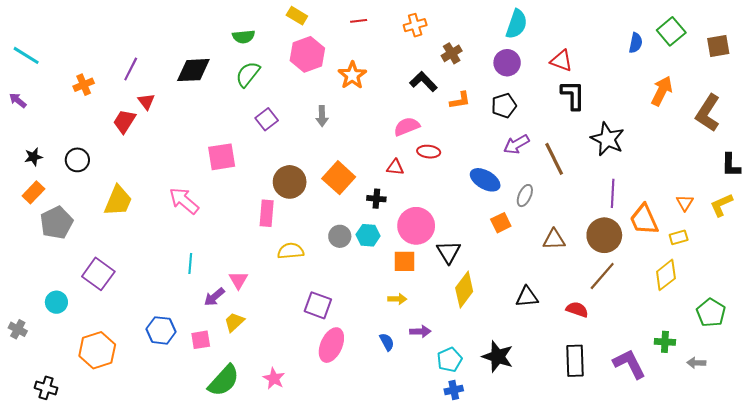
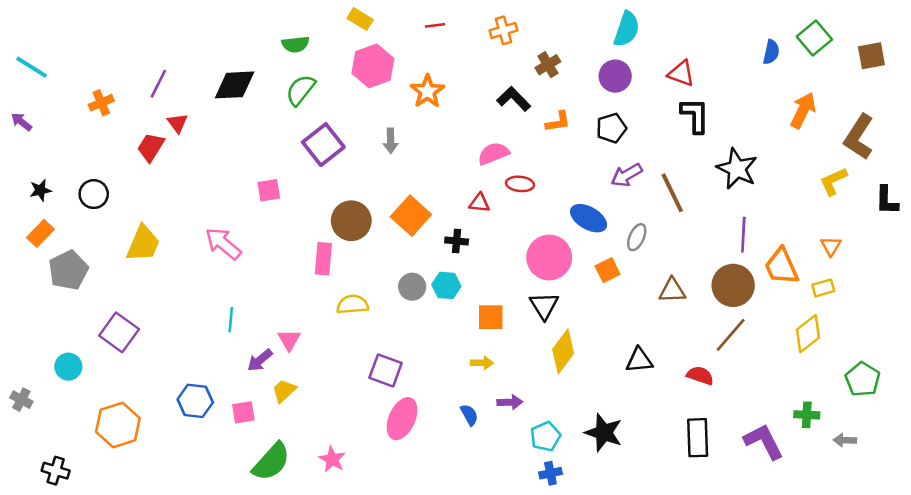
purple square: (267, 119) -> (323, 145), size x1.5
pink square: (222, 157) -> (269, 190), size x0.7
yellow L-shape: (721, 205) -> (833, 181), moved
pink circle: (416, 226) -> (549, 257), moved

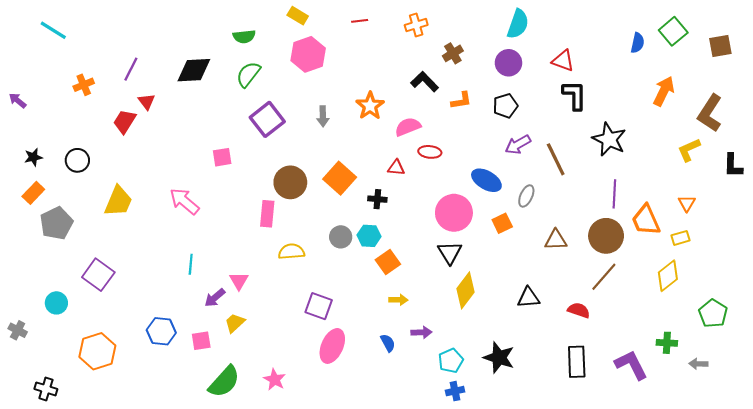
cyan line: (32, 67) -> (53, 30), moved
orange star: (427, 91) -> (370, 106), moved
orange square: (491, 317) -> (388, 262), moved, turned -35

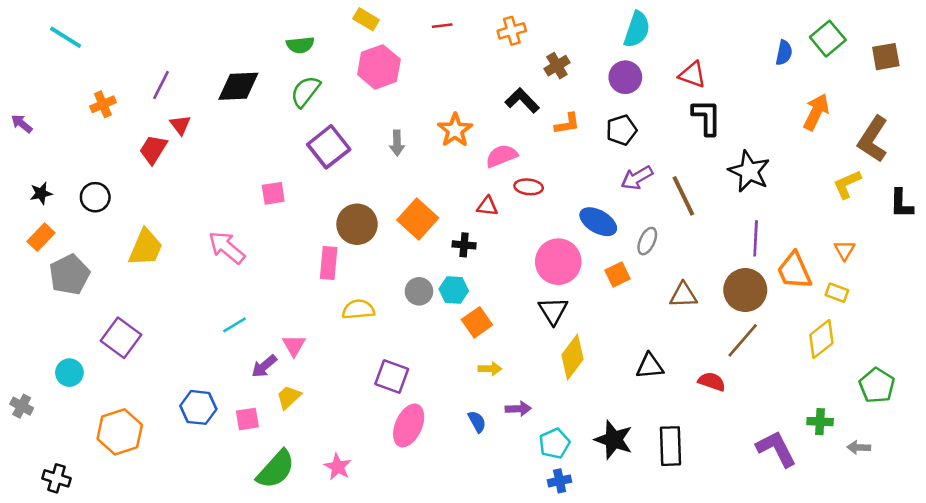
yellow rectangle: (681, 238) -> (837, 293), turned 36
cyan line: (191, 264) -> (234, 325), turned 54
black rectangle: (577, 362) -> (670, 446), moved

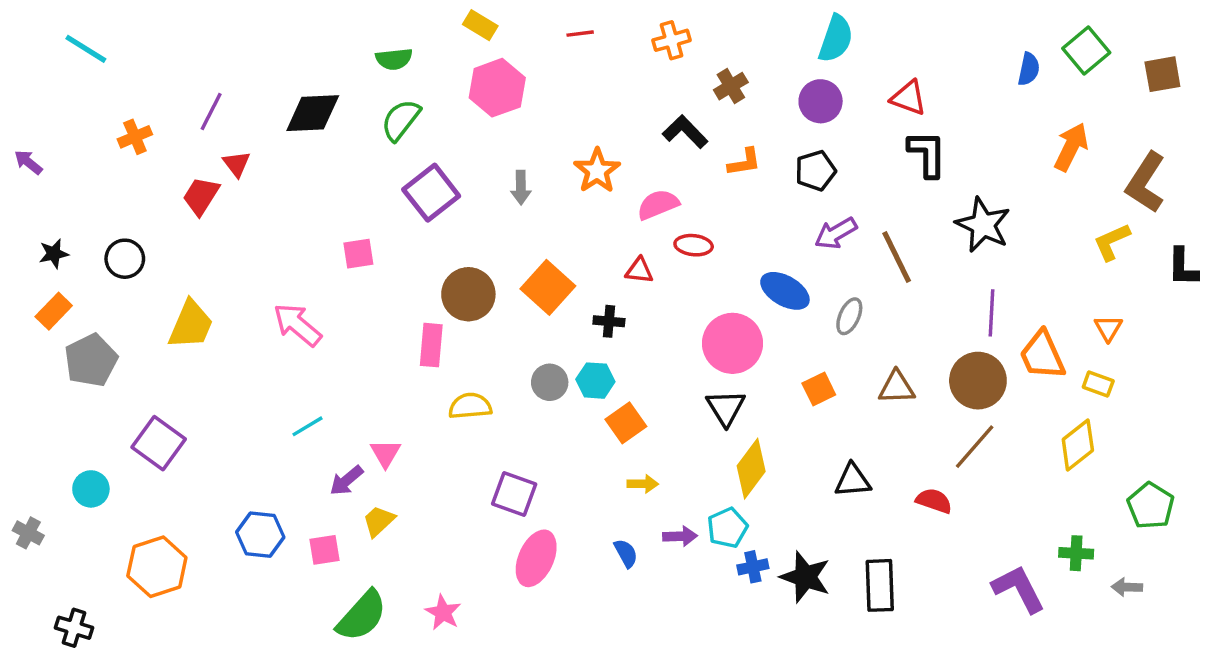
orange square: (618, 275) -> (819, 389), moved
cyan pentagon: (554, 444) -> (727, 528), moved
blue cross: (560, 481) -> (753, 567), moved

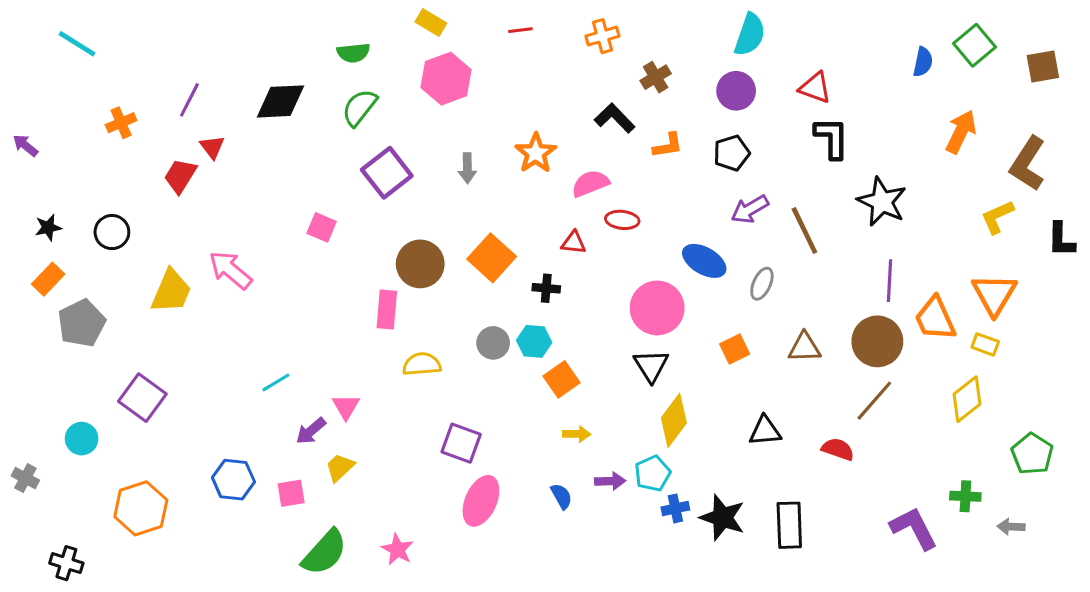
pink square: (358, 254) -> (322, 227), turned 32
pink arrow: (297, 325) -> (230, 270), moved
orange triangle: (1108, 328) -> (994, 294), size x1.8

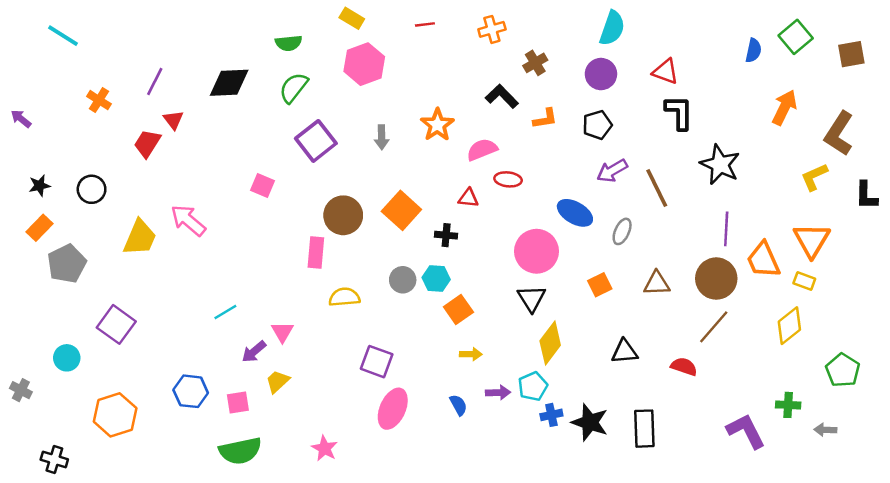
orange cross: (121, 123) -> (99, 100), turned -35
green semicircle: (325, 552) -> (240, 451), moved, turned 36

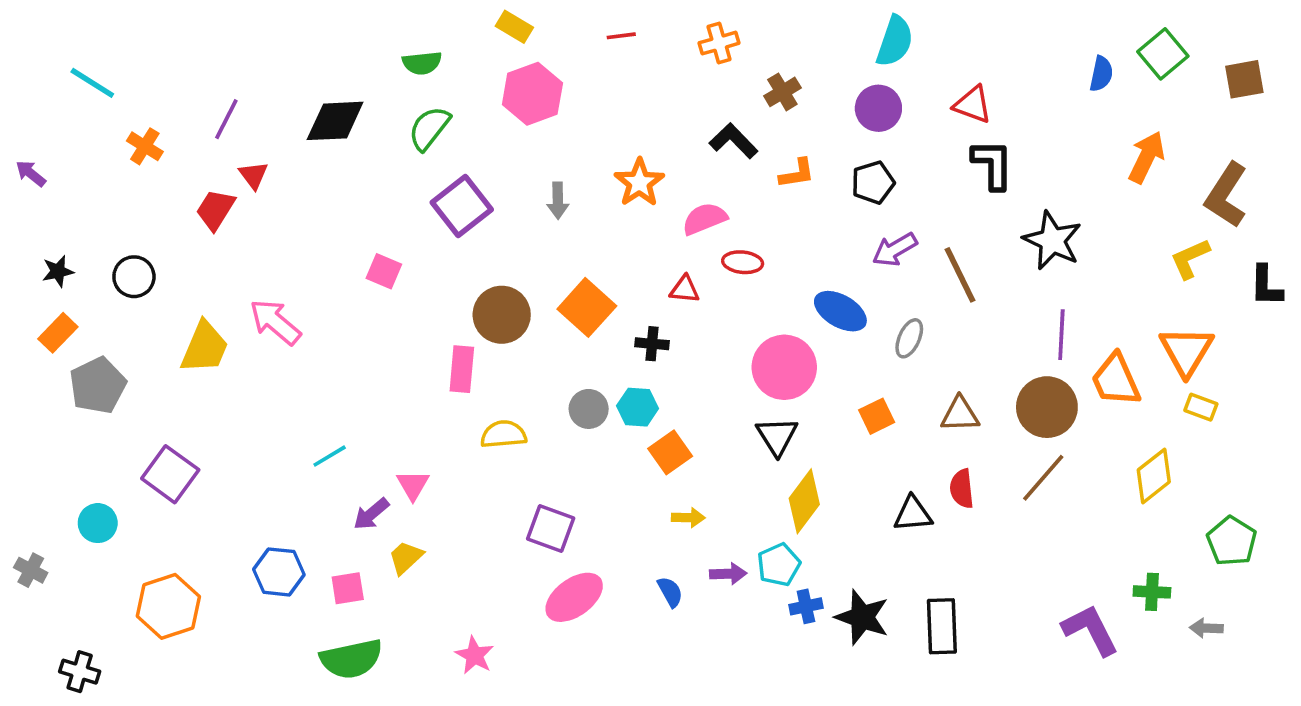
cyan line: (63, 36) -> (92, 83), moved
yellow rectangle: (804, 281) -> (1201, 407), moved
red semicircle: (684, 367) -> (962, 489), moved, turned -115
pink ellipse: (393, 409) -> (574, 597), turned 30

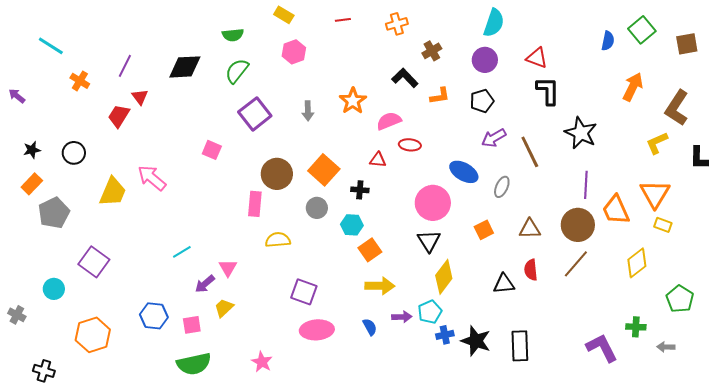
pink hexagon: (532, 94) -> (294, 52), size x0.7
gray circle: (589, 409) -> (317, 208), moved
yellow arrow: (688, 518) -> (380, 286), size x1.6
pink ellipse: (574, 597) -> (317, 330), turned 32

